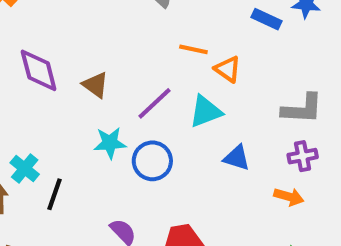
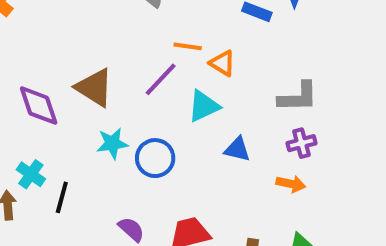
purple diamond: (39, 70) -> (39, 106), moved
brown triangle: (96, 85) -> (94, 88), size x1.5
purple line: (154, 103) -> (161, 79), moved

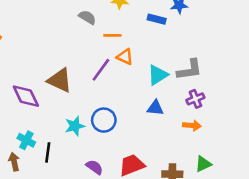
orange line: (188, 46) -> (112, 35), moved
orange triangle: (222, 63) -> (125, 57), moved
cyan triangle: (204, 106) -> (158, 75), moved
cyan star: (112, 143) -> (75, 126), moved

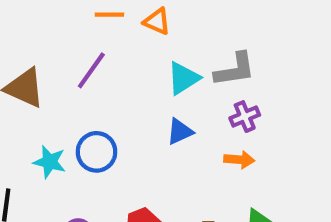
orange triangle: (125, 57) -> (157, 21), moved
blue triangle: (155, 108) -> (180, 132), turned -30
cyan star: (75, 126) -> (50, 162), turned 30

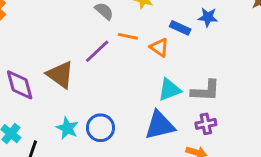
purple line: (91, 70) -> (97, 51), moved
blue triangle: (180, 132) -> (160, 125), size x1.6

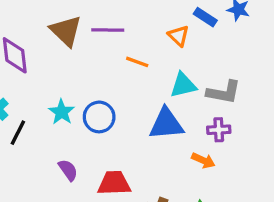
orange line: (128, 36) -> (137, 62), moved
purple line: (97, 51) -> (108, 30), turned 36
brown triangle: (60, 75) -> (66, 31), moved

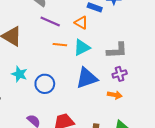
purple line: (108, 30) -> (50, 22), moved, turned 36
cyan triangle: (183, 85) -> (82, 47), moved
cyan star: (62, 112) -> (19, 74), moved

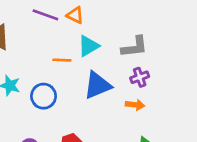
orange triangle: (81, 23) -> (75, 15), moved
orange line: (60, 45) -> (62, 60), moved

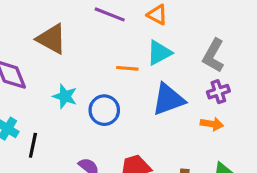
orange triangle: (75, 15) -> (157, 15), moved
gray L-shape: (134, 47) -> (213, 56), turned 124

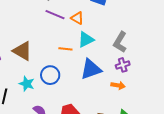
orange triangle: (157, 15) -> (77, 18), moved
brown triangle: (52, 39) -> (22, 51), moved
cyan star: (65, 96) -> (27, 84), moved

